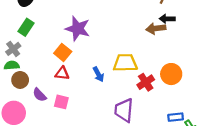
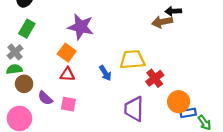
orange circle: (171, 74) -> (179, 102), moved

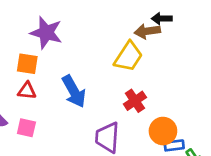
orange square: (67, 53) -> (27, 64), turned -30
yellow trapezoid: (132, 60) -> (128, 57), moved, turned 125
blue arrow: (105, 73) -> (74, 91), size x1.6

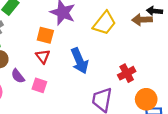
yellow trapezoid: (128, 57) -> (104, 23), moved
red triangle: (27, 91) -> (43, 56), turned 40

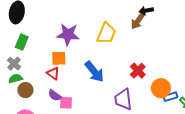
brown arrow: (142, 20) -> (138, 21), turned -36
red triangle: (43, 56) -> (53, 73), moved
purple semicircle: (18, 76) -> (55, 95), moved

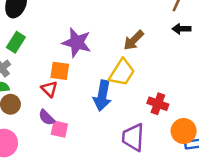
brown arrow: (138, 21) -> (134, 40), moved
yellow trapezoid: (106, 33) -> (122, 73), moved
red cross: (138, 71) -> (158, 104), turned -35
blue arrow: (94, 72) -> (102, 96), turned 40

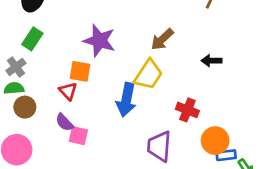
black arrow: (182, 29) -> (212, 61), moved

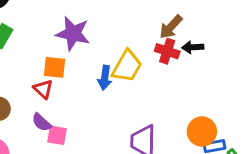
brown arrow: (162, 39) -> (171, 27), moved
blue arrow: (126, 100) -> (105, 78), moved, size x0.7
red cross: (187, 110) -> (167, 51), moved

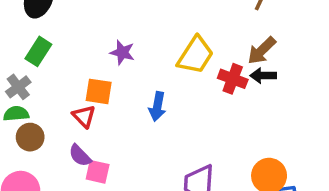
brown arrow: (171, 27) -> (262, 51), moved
purple star: (73, 34) -> (122, 52), size x0.6
yellow trapezoid: (127, 66) -> (195, 55), moved

